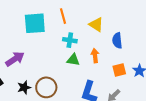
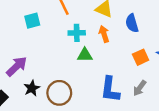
cyan square: (35, 23) -> (32, 21), size x0.6
orange arrow: (95, 56) -> (104, 34), moved
black star: (24, 87) -> (32, 88), moved

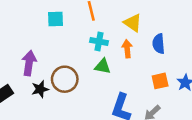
purple arrow: (17, 66) -> (29, 63), turned -50
brown circle: (59, 93) -> (65, 79), moved

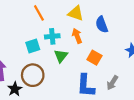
cyan square: (56, 19) -> (33, 46), moved
green triangle: (103, 66) -> (61, 56), turned -48
orange square: (160, 81) -> (94, 58), moved, turned -32

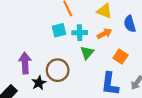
orange arrow: (77, 36) -> (104, 34), turned 80
cyan square: (33, 46) -> (59, 30), moved

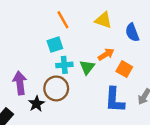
cyan cross: (80, 33) -> (64, 65), moved
orange arrow: (104, 34) -> (106, 54), moved

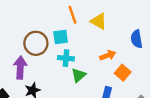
yellow triangle: (103, 20) -> (99, 21), moved
green triangle: (87, 67) -> (79, 75), moved
brown circle: (56, 88) -> (36, 43), moved

